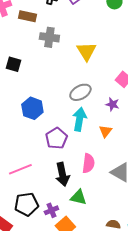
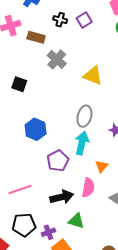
gray cross: (49, 37) -> (57, 59), turned 30
yellow triangle: (86, 51) -> (93, 76), turned -40
gray ellipse: (80, 92) -> (84, 116), turned -50
orange triangle: (105, 131) -> (102, 166), moved
black arrow: (62, 174) -> (62, 197), turned -95

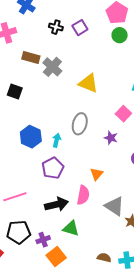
brown rectangle: (36, 37) -> (31, 57), moved
cyan arrow: (82, 143) -> (57, 140), moved, size x0.6

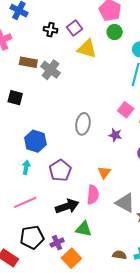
yellow triangle: (88, 83) -> (87, 49), moved
cyan arrow: (57, 140) -> (26, 167), moved

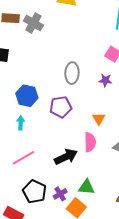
purple pentagon: (60, 170) -> (61, 107), moved, turned 30
green triangle: (84, 229) -> (86, 187), moved
black pentagon: (32, 237) -> (35, 192), turned -30

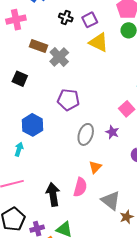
gray ellipse: (72, 73) -> (86, 134), moved
purple pentagon: (61, 107) -> (68, 100), moved
black arrow: (66, 157) -> (53, 194), turned -90

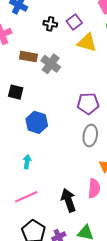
purple pentagon: (68, 100) -> (88, 104), moved
blue hexagon: (32, 125) -> (37, 122), moved

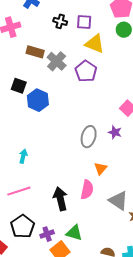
purple square: (74, 22) -> (84, 22), turned 35
purple pentagon: (88, 104) -> (86, 71), moved, turned 30
blue hexagon: (37, 122) -> (38, 100), moved

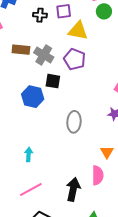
black square: (19, 86) -> (53, 81), moved
gray ellipse: (89, 137) -> (74, 122), moved
black arrow: (60, 199) -> (73, 189), turned 35

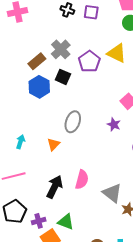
yellow triangle: (78, 31) -> (117, 53), moved
brown rectangle: (21, 50) -> (37, 61), moved, turned -60
orange triangle: (107, 152) -> (53, 144), moved

